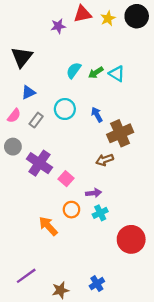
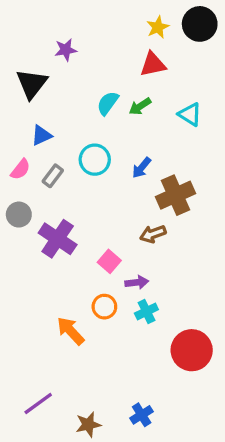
red triangle: (83, 14) -> (153, 64), moved
purple star: (58, 26) -> (66, 50), moved
cyan triangle: (117, 74) -> (190, 114), moved
blue arrow: (97, 115) -> (142, 168), turned -112
pink square: (66, 179) -> (109, 261), moved

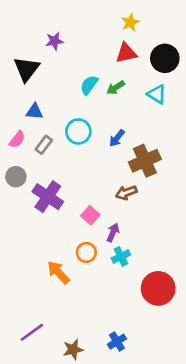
black circle: (200, 24) -> (165, 58), moved
blue triangle: (41, 135) -> (34, 112), turned 30
purple arrow: (137, 282) -> (113, 233), turned -60

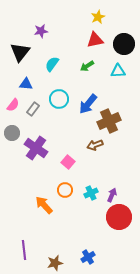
cyan semicircle: (89, 85) -> (52, 64), moved
cyan triangle: (157, 94) -> (118, 71), turned -35
blue arrow: (117, 138) -> (88, 104), size x1.5
purple arrow: (113, 233) -> (112, 195), moved
purple line: (32, 332) -> (24, 250), turned -60

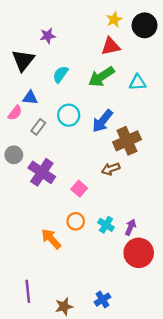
black circle: (124, 44) -> (145, 25), moved
green arrow: (87, 66) -> (101, 77), size x1.6
pink semicircle: (13, 105) -> (15, 113), moved
cyan cross: (91, 193) -> (106, 225), turned -32

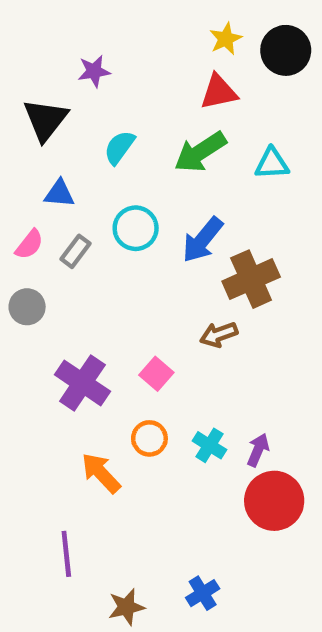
pink semicircle: (15, 113) -> (29, 244), moved
purple cross: (42, 172) -> (82, 383), moved
purple line: (28, 291) -> (66, 554), moved

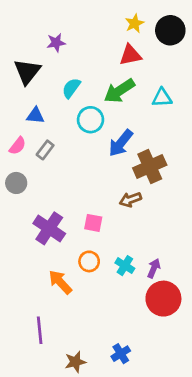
cyan circle: (136, 228) -> (90, 120), moved
pink square: (156, 374) -> (93, 223), turned -30

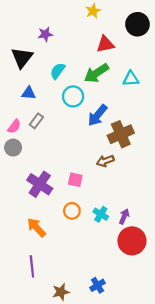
yellow star: (135, 23) -> (93, 11), moved
pink semicircle: (18, 146) -> (14, 126), moved
orange arrow: (60, 282) -> (36, 228), moved

